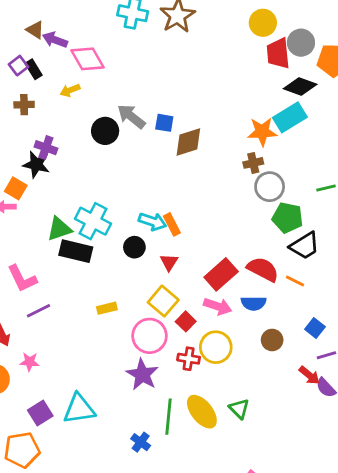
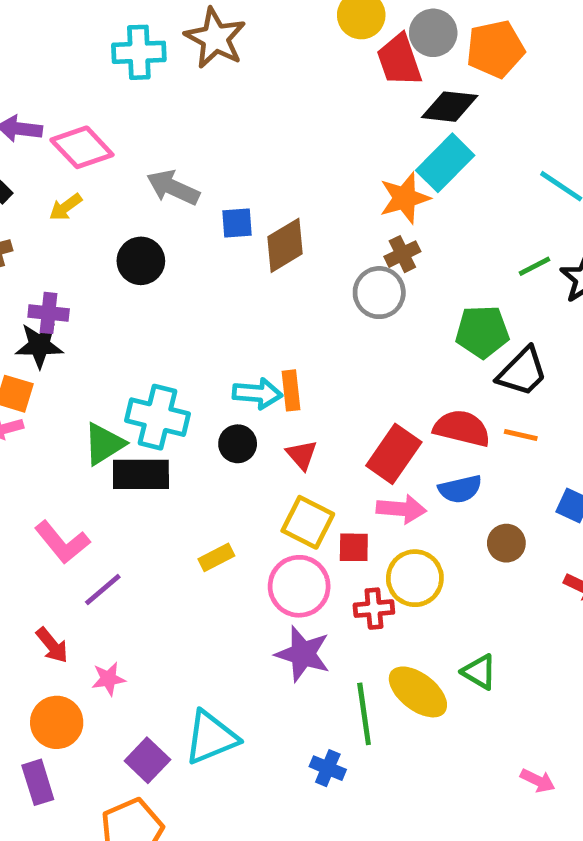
gray arrow: (131, 116) -> (173, 188), moved
gray circle: (270, 187) -> (379, 293), moved
orange rectangle: (172, 224) -> (291, 390), turned 35
red square: (186, 321) -> (354, 547), turned -30

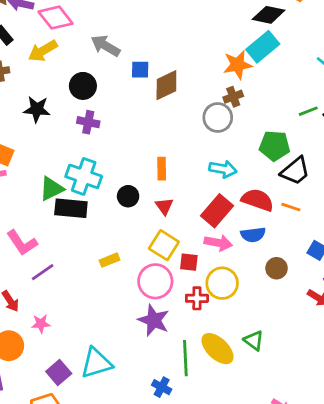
yellow arrow: (66, 207) -> (43, 51), size x1.5
purple cross: (49, 313) -> (88, 122), moved
black star: (39, 345) -> (37, 109), moved
cyan arrow: (257, 393) -> (223, 169), moved

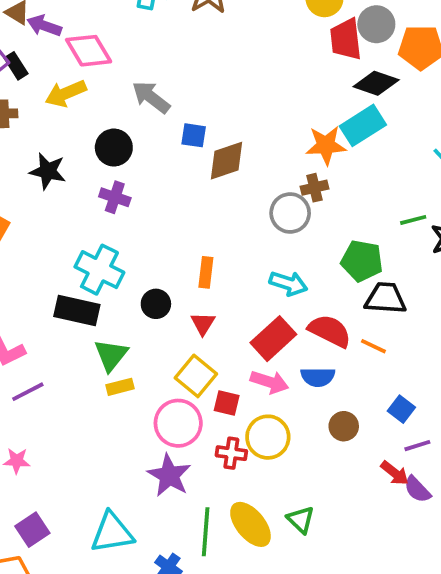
black trapezoid: (295, 171) -> (386, 298), turned -144
green triangle: (52, 189) -> (111, 355), moved, turned -32
cyan triangle: (96, 363) -> (112, 533), moved

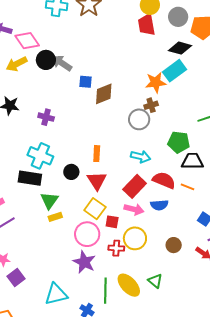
red trapezoid: (346, 39) -> (147, 25), moved
black circle: (114, 148) -> (46, 60), moved
red triangle: (203, 323) -> (97, 181), size x1.5
brown circle: (344, 426) -> (174, 245), moved
purple square: (32, 530) -> (16, 277), moved

